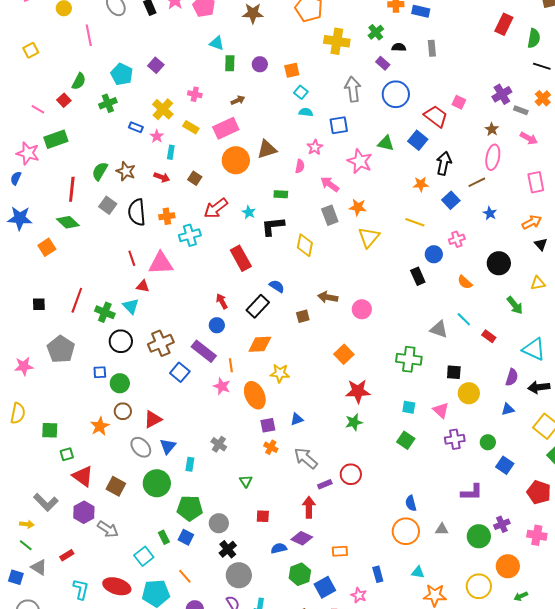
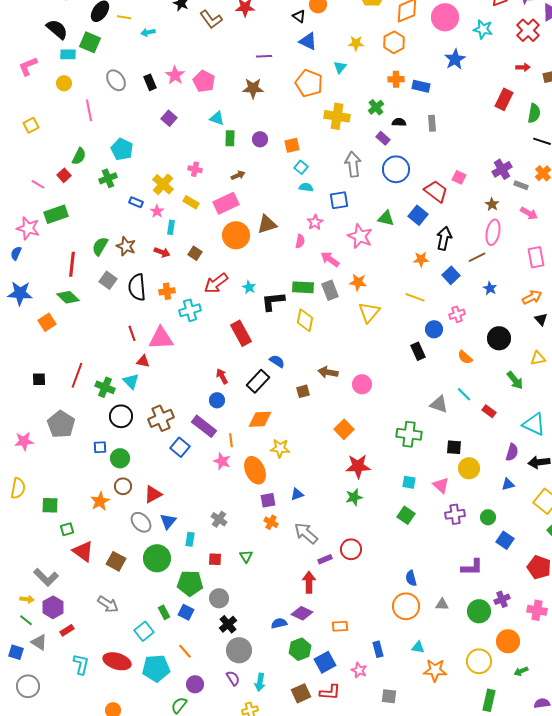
purple square: (156, 65) -> (169, 118), moved
green rectangle: (281, 194) -> (303, 287), moved, size x1.5
purple hexagon: (84, 512) -> (53, 607), moved
red square: (263, 516) -> (215, 559), moved

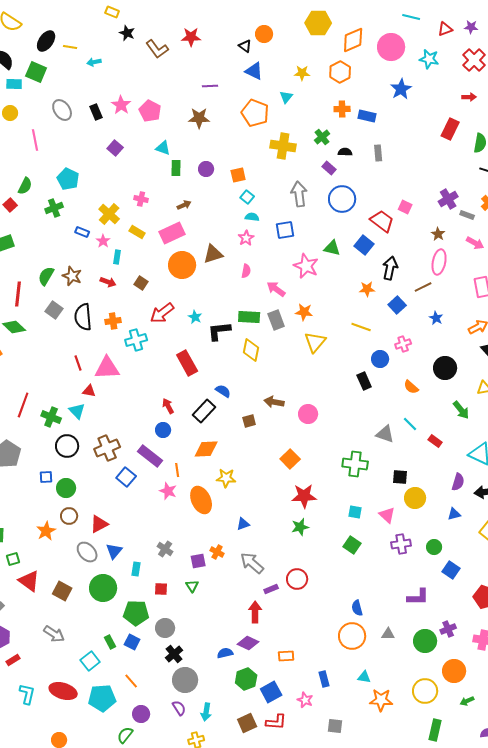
pink star: (315, 222) -> (246, 238), moved
purple square: (268, 500) -> (198, 561), moved

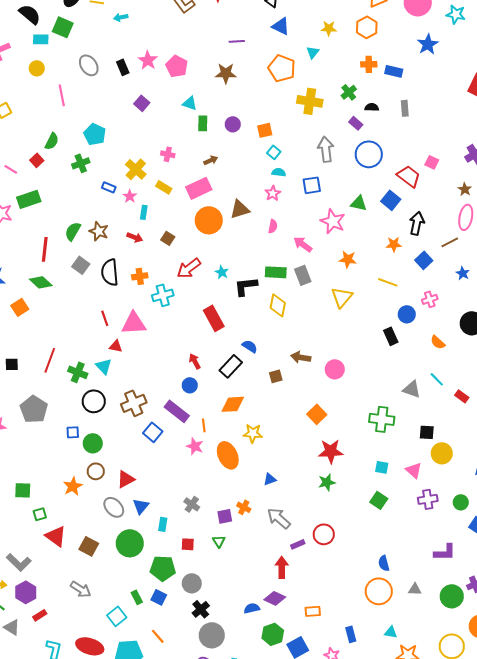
orange star: (304, 312) -> (348, 259), moved

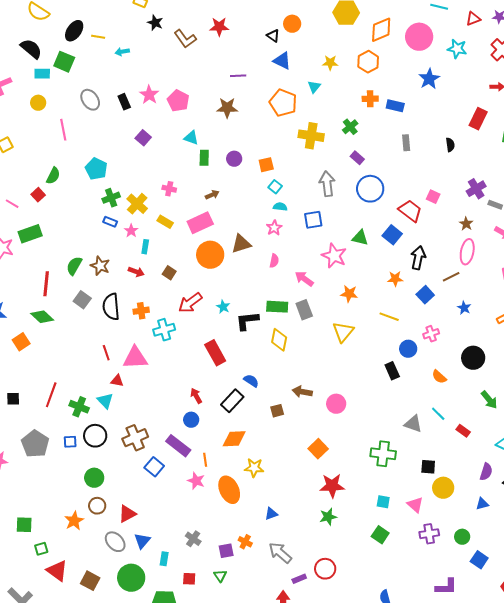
black semicircle: (372, 107) -> (450, 145), moved, turned 80
green cross: (81, 163) -> (111, 198), moved
blue square: (73, 432) -> (70, 442), moved

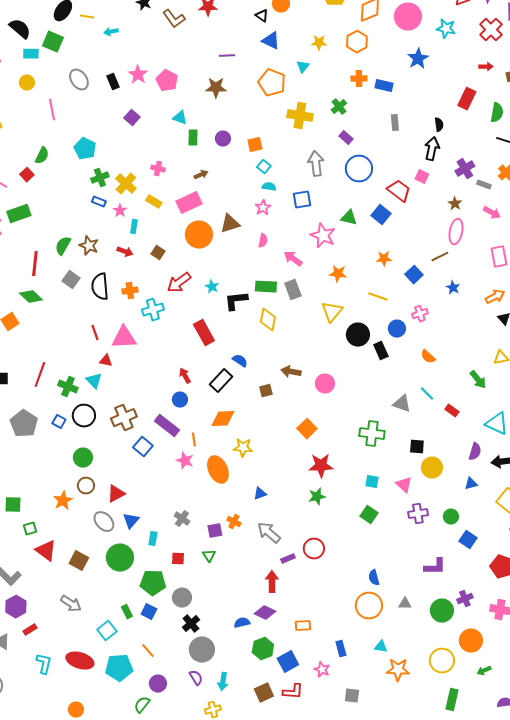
black arrow: (418, 258) -> (432, 149), moved
black circle: (473, 358) -> (358, 335), moved
blue square: (70, 442) -> (59, 422), turned 32

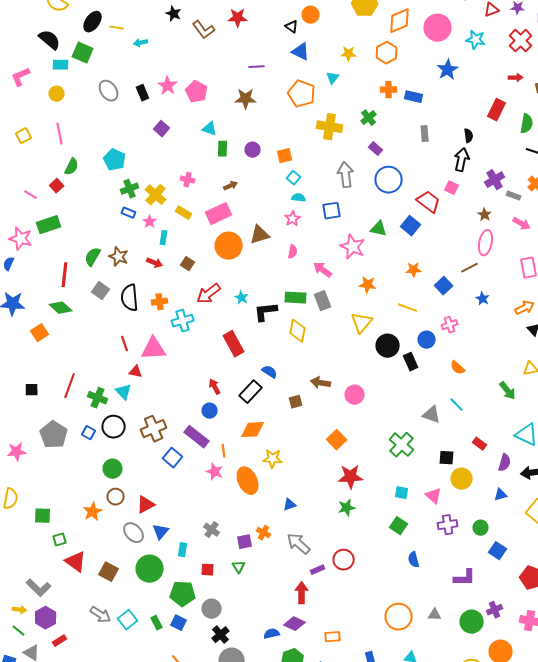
pink line: (52, 110) -> (60, 134), moved
red rectangle: (452, 411) -> (480, 444), moved
green cross: (372, 434) -> (402, 445), turned 35
blue semicircle: (374, 578) -> (414, 560), moved
cyan square: (107, 631) -> (128, 620), moved

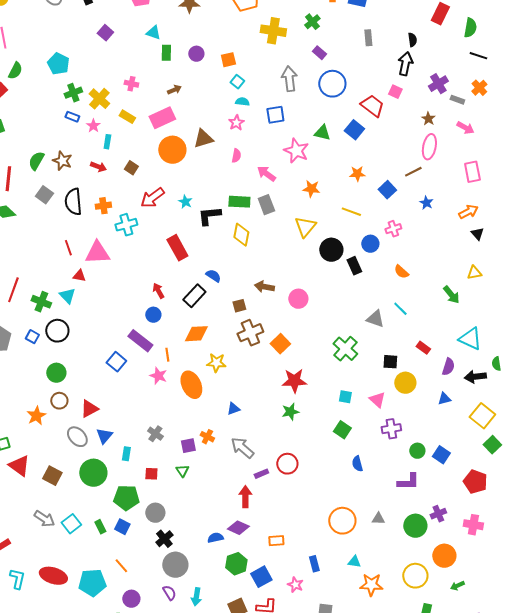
brown cross: (154, 429) -> (250, 333), moved
green circle: (481, 528) -> (417, 451), moved

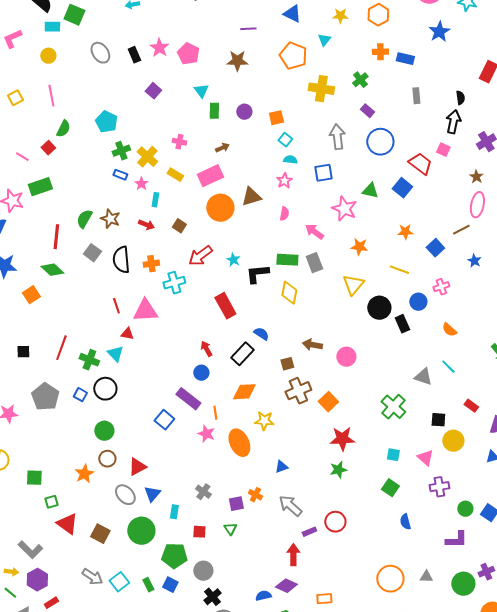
cyan triangle: (153, 33) -> (201, 91), turned 35

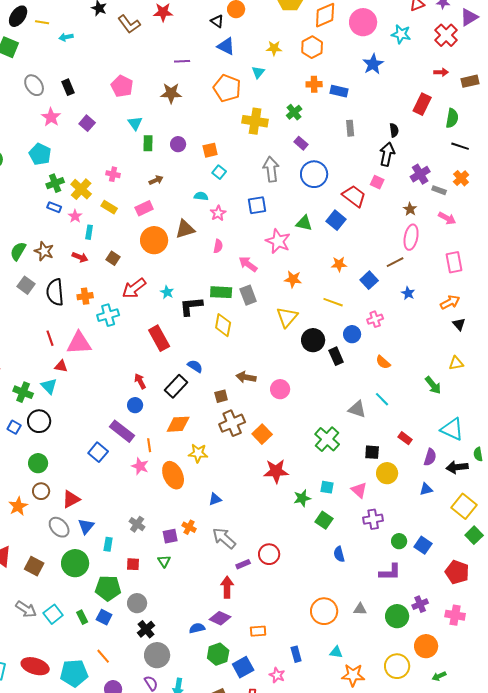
pink star: (159, 48) -> (51, 117), moved
cyan semicircle: (290, 160) -> (201, 196), moved
pink rectangle: (210, 176) -> (144, 208), size x0.7
green star: (338, 470) -> (302, 498), moved

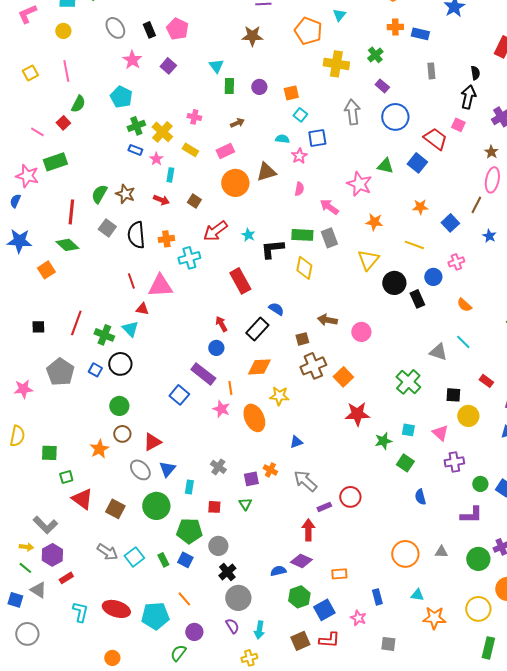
pink pentagon: (122, 86) -> (177, 29), moved
blue square: (257, 205) -> (317, 138), moved
brown line: (395, 262) -> (476, 205), turned -36

